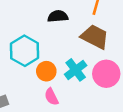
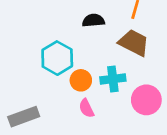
cyan cross: (76, 70) -> (113, 79), turned 30
pink circle: (106, 74) -> (146, 100), moved

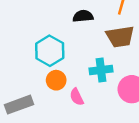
brown trapezoid: (134, 43) -> (120, 37), turned 144
orange circle: (81, 80) -> (56, 80), moved

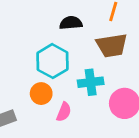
cyan hexagon: (50, 51) -> (52, 61), moved
pink semicircle: (77, 97) -> (64, 112), turned -132

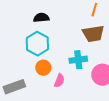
black semicircle: (71, 23) -> (41, 18), moved
cyan hexagon: (52, 61) -> (37, 44), moved

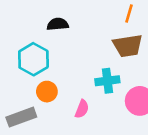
cyan hexagon: (37, 44) -> (33, 59), moved
orange circle: (43, 68) -> (47, 92), moved

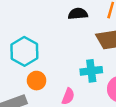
black semicircle: (58, 24) -> (78, 14), moved

